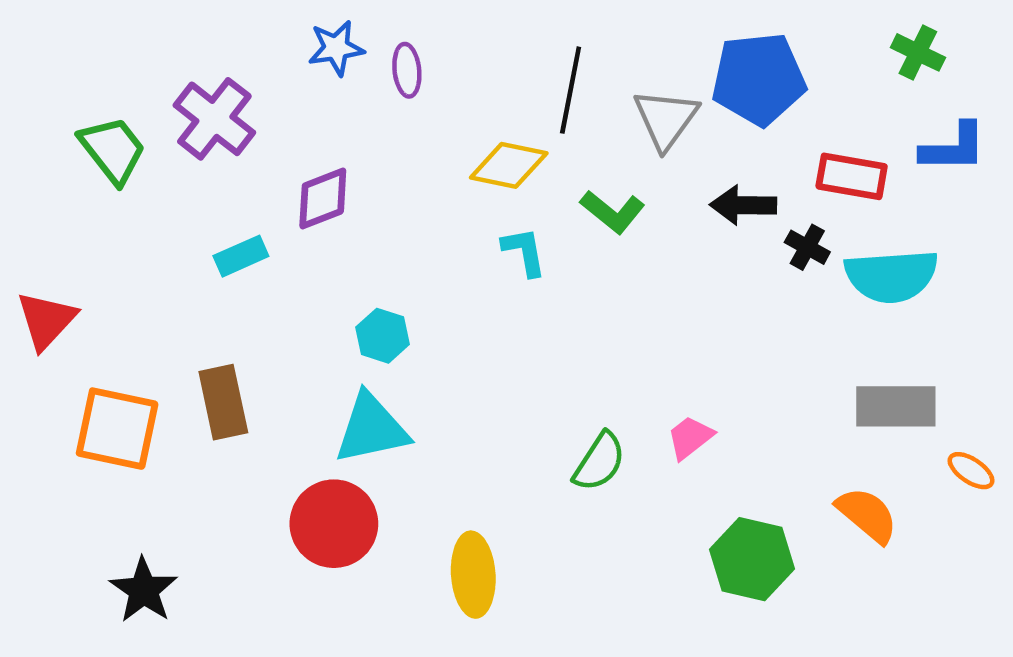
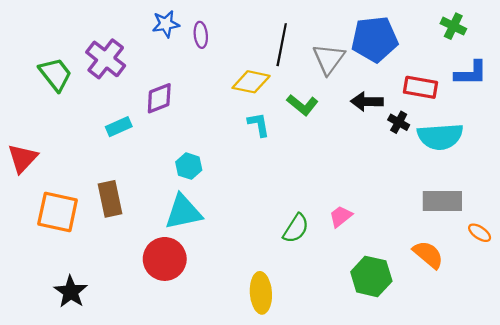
yellow ellipse: (473, 575) -> (261, 293), moved

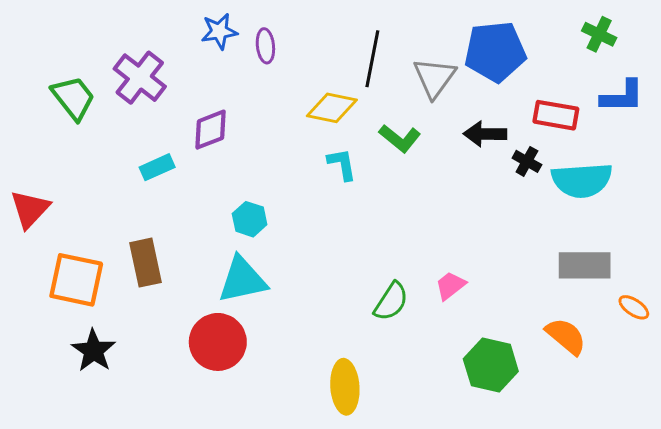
black star: (71, 292) -> (94, 351), moved

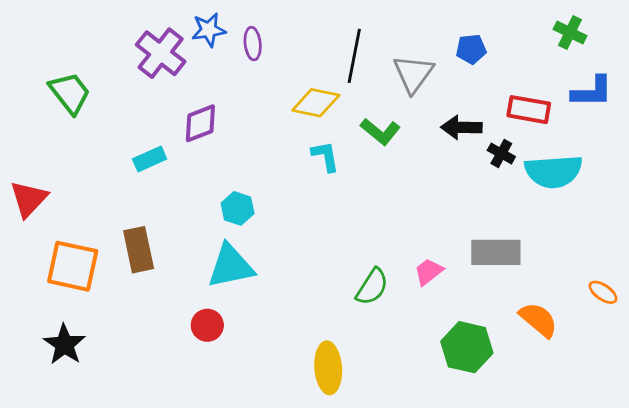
blue pentagon: (495, 52) -> (471, 49), size x0.5
purple cross: (140, 78) -> (161, 53), moved
gray rectangle: (585, 265) -> (496, 252), moved
red circle: (218, 342) -> (207, 325), size x0.6
black star: (94, 351) -> (64, 344), moved

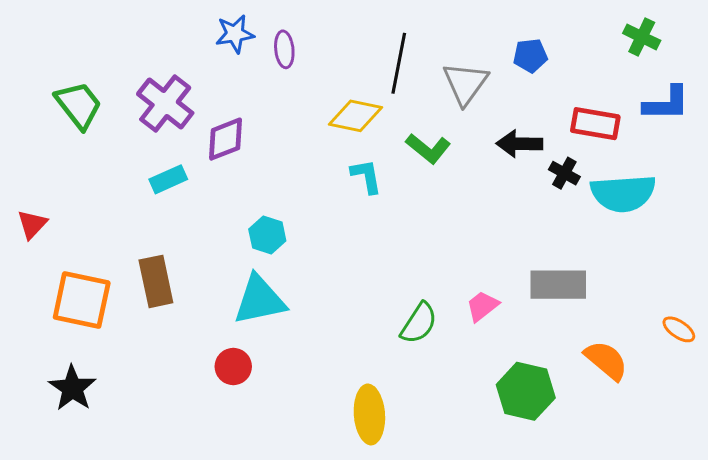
purple cross: (161, 53) -> (165, 104), moved
red triangle: (29, 199) -> (32, 224), size x0.7

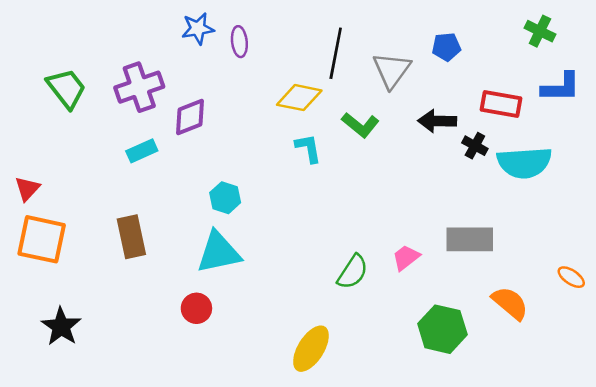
purple cross: (165, 104) -> (139, 87), turned 33
orange square: (82, 300) -> (42, 239), moved
yellow ellipse: (369, 414) -> (311, 349), turned 36

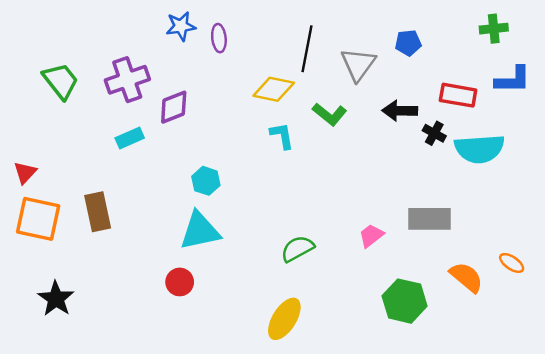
green cross: (540, 31) -> (494, 29), turned -32
brown rectangle: (131, 237) -> (98, 212), moved
green semicircle: (353, 272) -> (297, 249), moved, turned -152
orange ellipse: (571, 277) -> (512, 263), moved

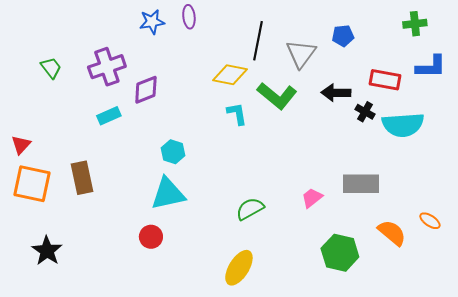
purple ellipse: (219, 38) -> (189, 17), moved
green trapezoid: (61, 81) -> (51, 68), size x0.7
green L-shape: (330, 114) -> (277, 96), size x1.4

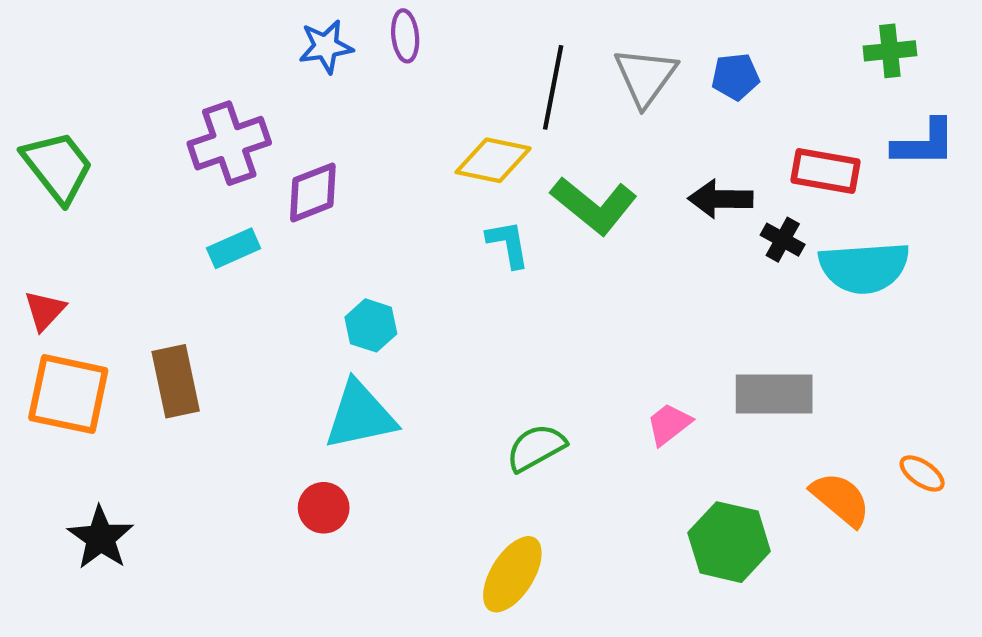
gray triangle: (301, 54) -> (645, 77), moved
green trapezoid: (51, 68) -> (58, 167), moved, size x1.6

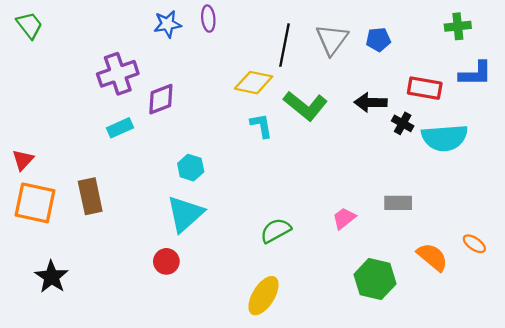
green trapezoid: (58, 167) -> (29, 25), moved, size x0.7
gray rectangle: (774, 394) -> (398, 203), size x0.7
cyan triangle: (360, 416) -> (185, 214), turned -30

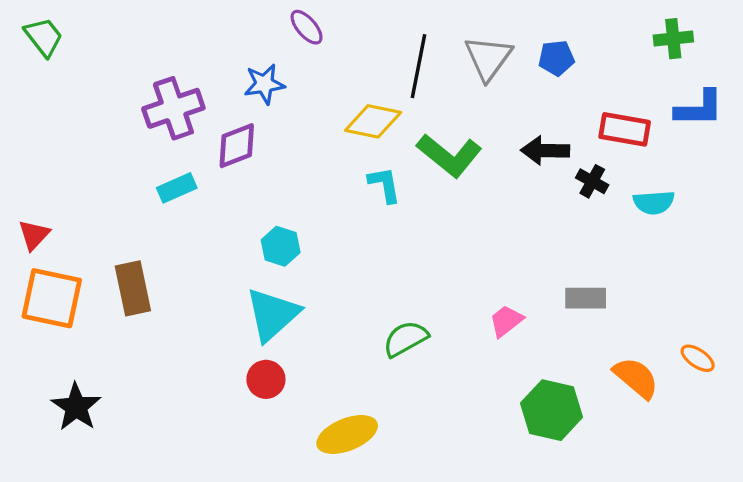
purple ellipse: (208, 19) -> (307, 27), turned -35
blue star: (167, 24) -> (264, 84), moved
cyan semicircle: (445, 138) -> (654, 202), size x0.6
red circle: (166, 261) -> (266, 379), moved
yellow ellipse: (264, 296) -> (347, 435), moved, turned 36

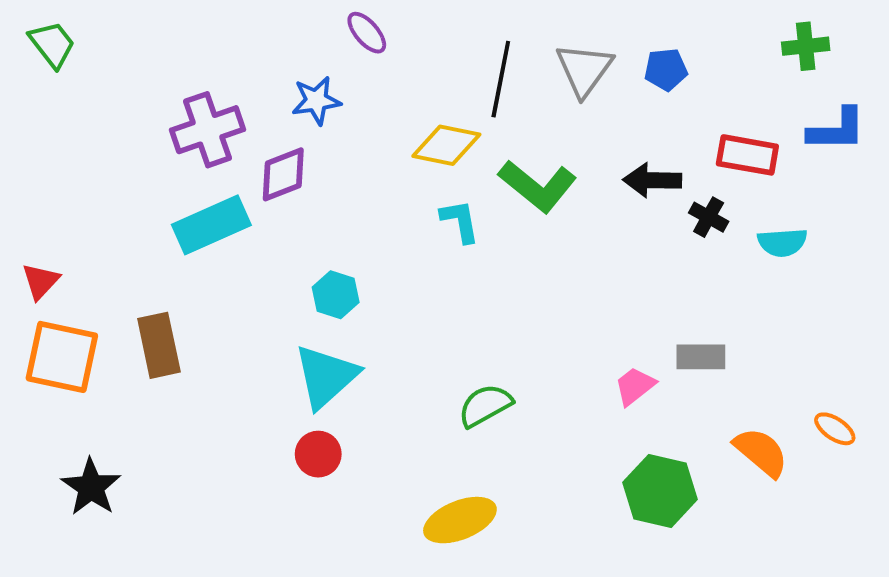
cyan rectangle: (177, 188) -> (211, 225), size x1.6
pink trapezoid: (506, 321) -> (635, 386), moved
yellow ellipse: (347, 435) -> (460, 520), moved

